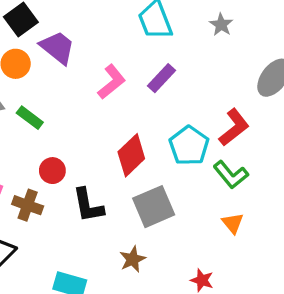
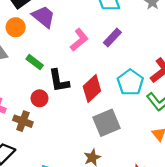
green rectangle: (30, 118) -> (35, 62), moved
black L-shape: (88, 205) -> (59, 81), moved

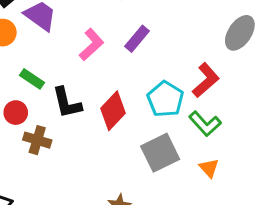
red circle: (40, 98) -> (16, 113), moved
brown cross: (23, 121) -> (37, 140), moved
gray square: (107, 123) -> (160, 153), moved

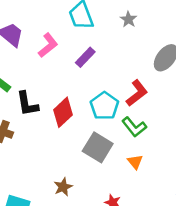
pink L-shape: (91, 45) -> (48, 45), moved
gray square: (160, 153) -> (98, 147), turned -36

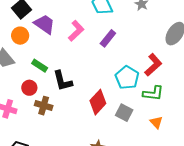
red diamond: (63, 112) -> (98, 102), moved
green L-shape: (134, 127) -> (153, 93), turned -40
gray square: (98, 147) -> (124, 113), size x0.7

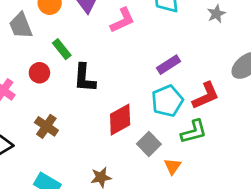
purple rectangle: (108, 38) -> (169, 65), moved
green L-shape: (153, 93) -> (194, 132), turned -40
brown cross: (44, 106) -> (46, 126), moved
orange triangle: (156, 122) -> (173, 166), moved

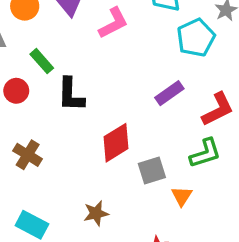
purple rectangle: (169, 65) -> (169, 93), moved
cyan pentagon: (167, 101) -> (196, 38), moved
gray square: (149, 144) -> (152, 170), turned 30

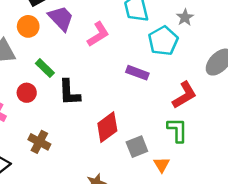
purple rectangle: (169, 93) -> (137, 73), moved, turned 60
green L-shape: (205, 153) -> (177, 130), turned -68

